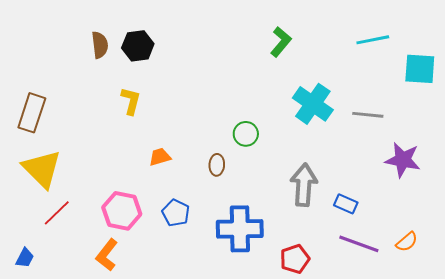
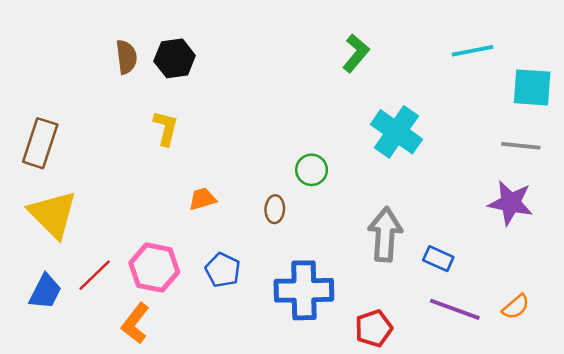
gray line: (368, 115) -> (521, 146), moved
red line: (57, 213) -> (95, 275), moved
blue trapezoid: (25, 258) -> (45, 292), moved, size x1.4

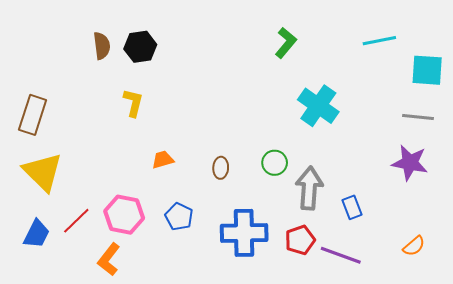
green circle: (312, 170) -> (275, 163), moved
blue rectangle: (438, 259) -> (352, 207), turned 45
purple line: (455, 309) -> (341, 255), moved
red pentagon: (374, 328) -> (300, 240), moved

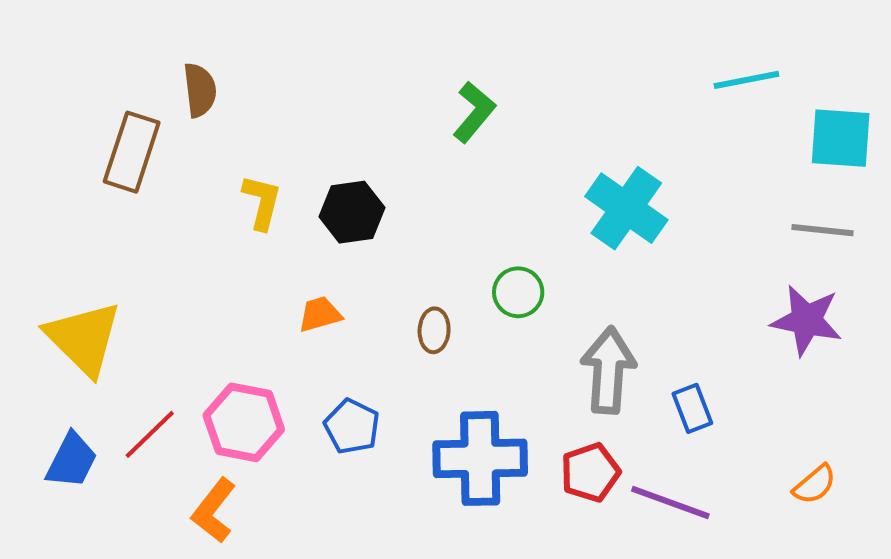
green L-shape: (286, 43) -> (474, 112), moved
black hexagon: (140, 47) -> (352, 212), moved
brown rectangle: (33, 115) -> (132, 152), moved
green circle: (275, 163) -> (518, 292), moved

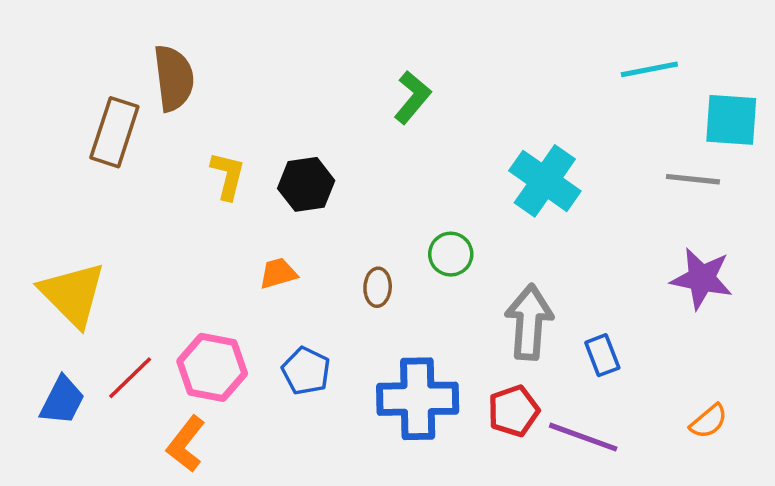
brown semicircle: (200, 90) -> (174, 78), size x1.4
gray line: (823, 230) -> (693, 179), moved

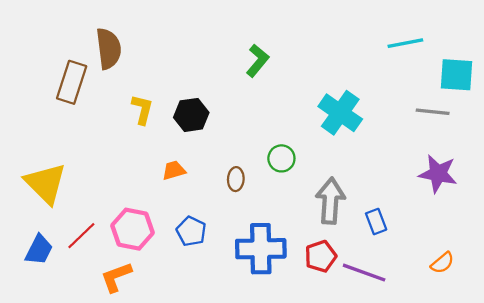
orange L-shape: (186, 444) -> (116, 277), turned 32

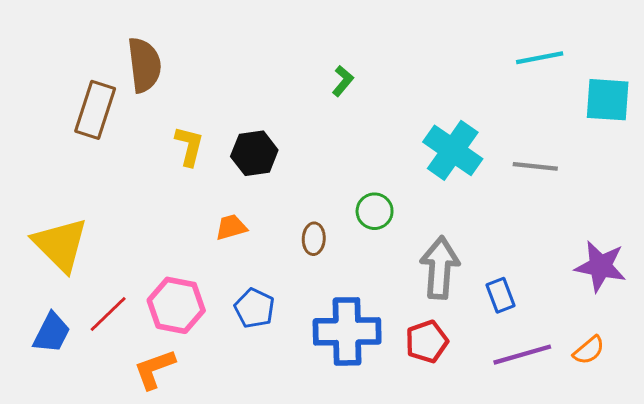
green L-shape: (258, 61) -> (343, 81), size x0.7
gray line: (433, 112) -> (535, 166), moved
purple star: (438, 174) -> (600, 266), moved
purple line: (364, 273) -> (522, 355), moved, turned -36

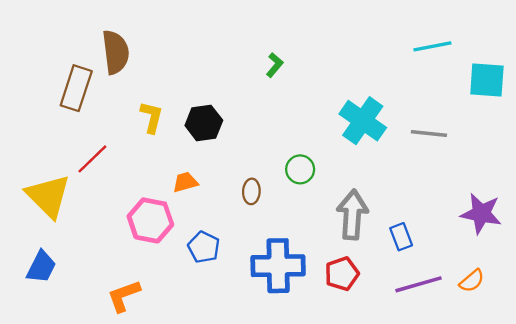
pink hexagon: (176, 305) -> (150, 220), moved
red line: (108, 314) -> (92, 159), moved

